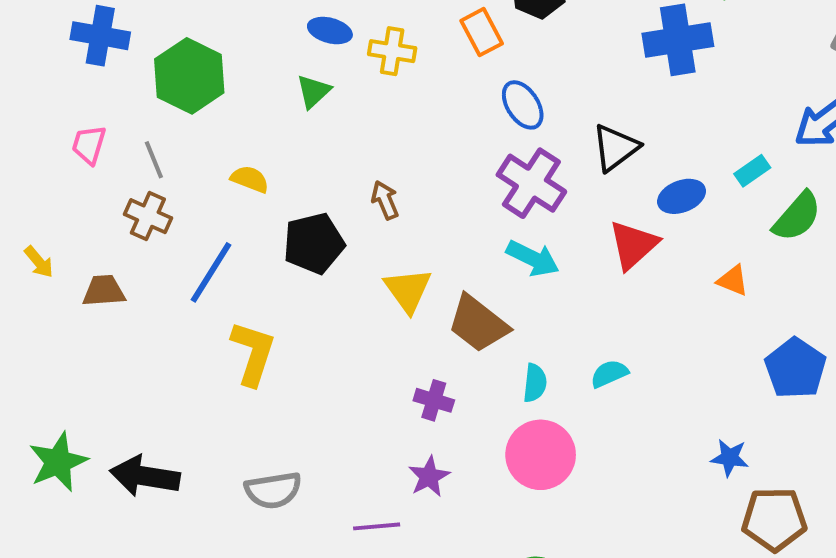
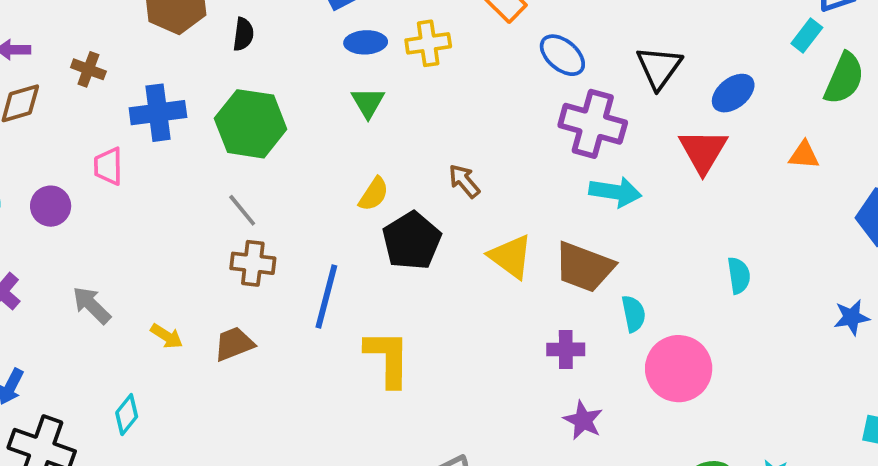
pink trapezoid: (89, 145) -> (108, 166), moved
cyan rectangle: (752, 171) -> (807, 35), moved
yellow semicircle: (250, 179) -> (374, 194), moved, turned 120
cyan semicircle: (609, 374) -> (739, 275), moved, turned 123
cyan semicircle: (535, 383) -> (634, 314), moved

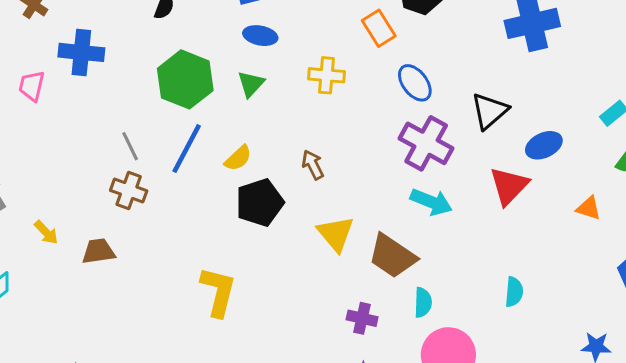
yellow cross: (428, 43) -> (326, 75), moved
green hexagon: (251, 124) -> (185, 79), moved
blue line: (326, 296) -> (187, 148), moved

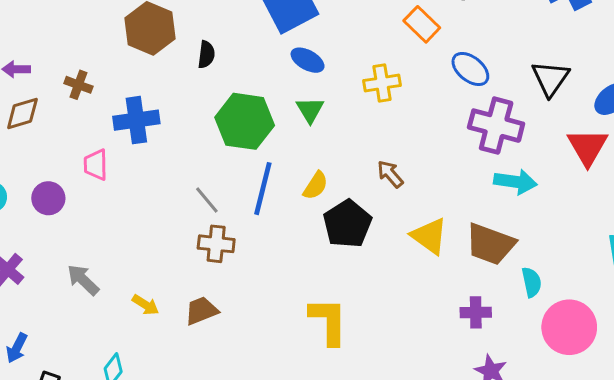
blue ellipse: (260, 36) -> (308, 60), turned 32

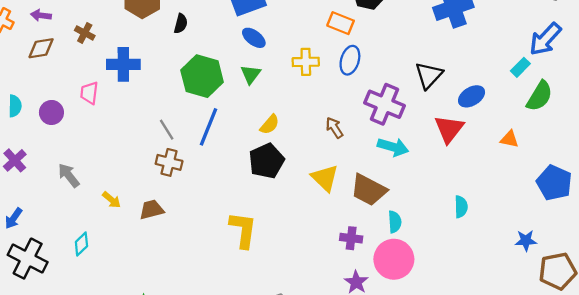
orange rectangle: (422, 24) -> (341, 23), turned -30
blue ellipse: (470, 69) -> (350, 60), moved, turned 60
brown arrow: (390, 174) -> (334, 128), moved
yellow semicircle: (316, 186) -> (270, 125), moved
pink circle: (569, 327) -> (394, 259), moved

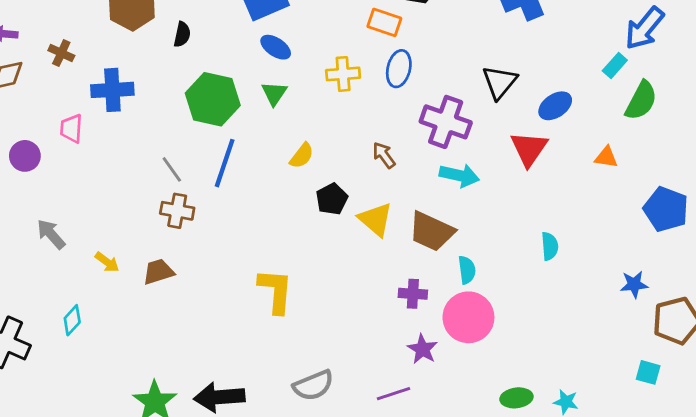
black pentagon: (266, 161) -> (332, 199), moved, size x0.7

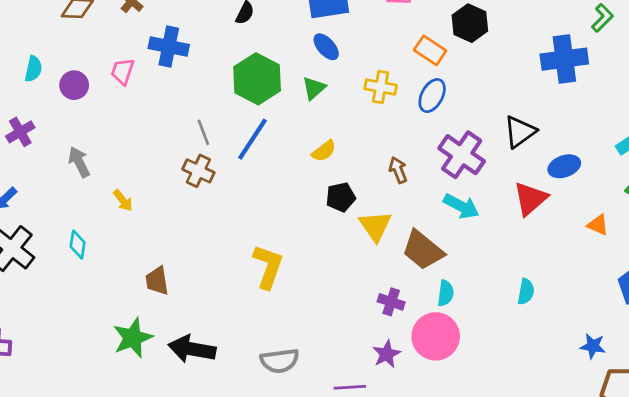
brown trapezoid: (158, 272) -> (157, 281), moved, turned -96
cyan diamond: (72, 320) -> (78, 245), turned -48

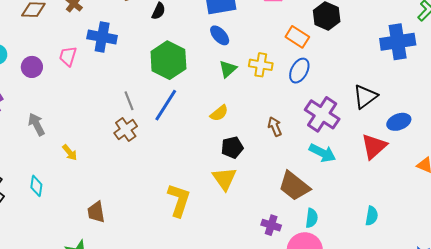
green triangle: (314, 88) -> (228, 69), moved
brown cross: (198, 171) -> (126, 130), turned 30
yellow triangle: (375, 226) -> (225, 179), moved

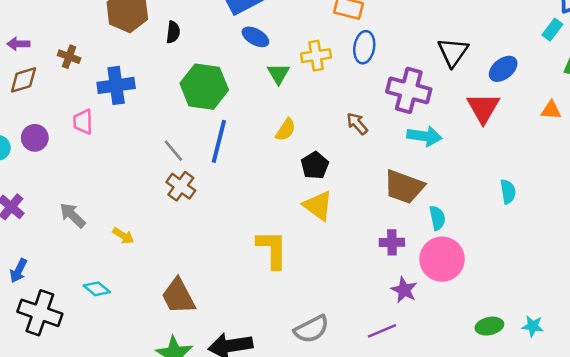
purple circle: (32, 67) -> (35, 138), moved
cyan diamond: (36, 186) -> (97, 289), turned -40
brown trapezoid: (96, 212) -> (178, 296), size x1.4

